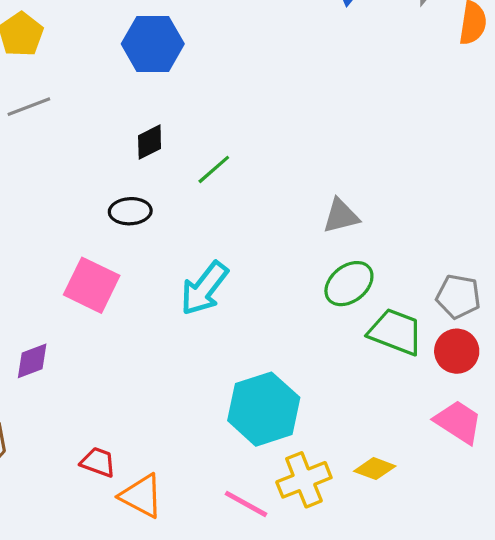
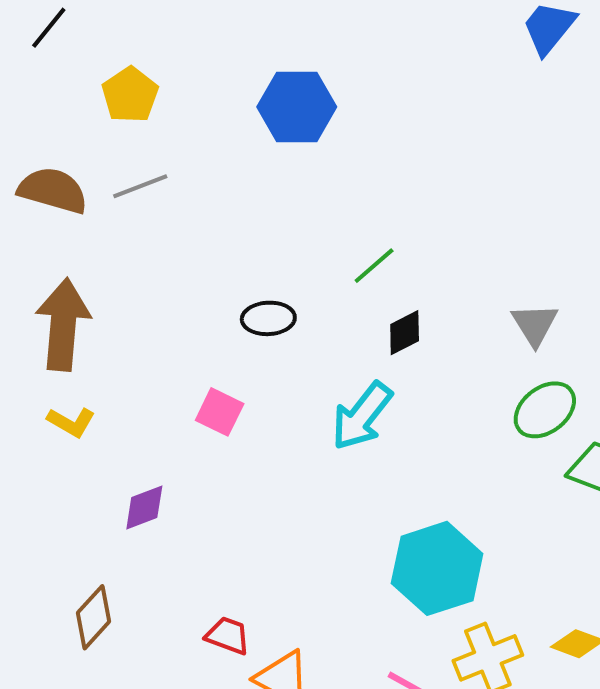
black diamond: (150, 142) -> (405, 333), moved
gray triangle: (341, 216) -> (535, 324), turned -48
pink square: (92, 285) -> (220, 412), size x0.7

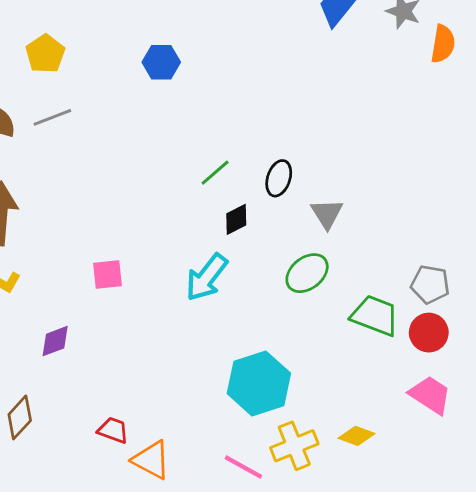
blue hexagon: (297, 107) -> (161, 62), size x0.7
black ellipse: (268, 318) -> (279, 178), moved, turned -68
green ellipse: (545, 410) -> (307, 273), moved
pink square: (220, 412) -> (107, 275), turned -32

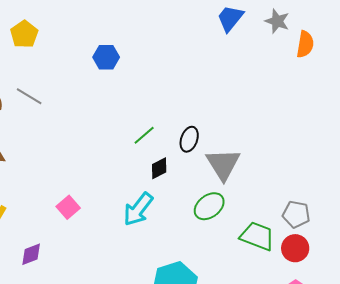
yellow pentagon: (45, 54) -> (24, 34), moved
gray line: (52, 117) -> (29, 96), turned 52
gray triangle: (327, 214) -> (223, 164), size x1.5
pink square: (107, 275) -> (68, 207), turned -35

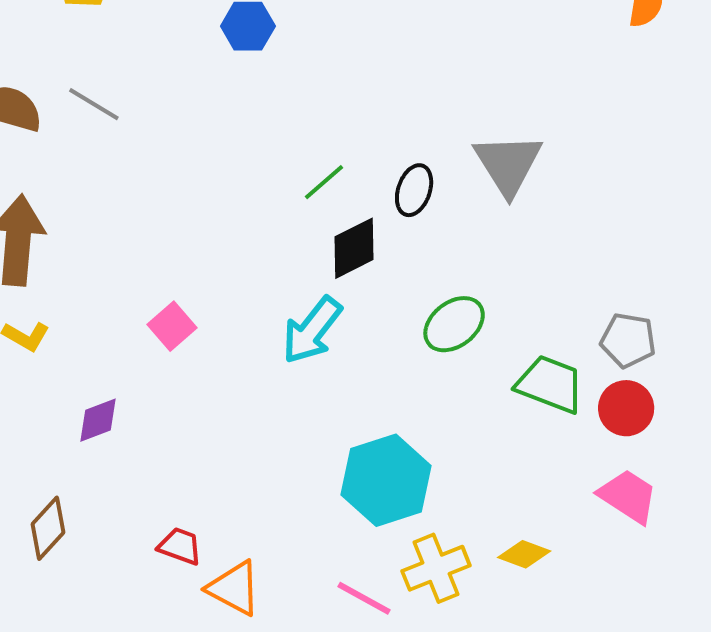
gray triangle: (223, 164) -> (508, 164), moved
black diamond: (159, 168) -> (354, 248), size x1.4

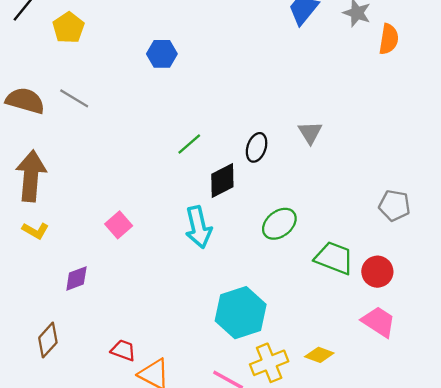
gray triangle: (508, 164) -> (310, 133), size x0.6
green line: (324, 182) -> (189, 144), moved
cyan arrow: (312, 330) -> (198, 227), turned -51
gray pentagon: (628, 340) -> (394, 206), moved

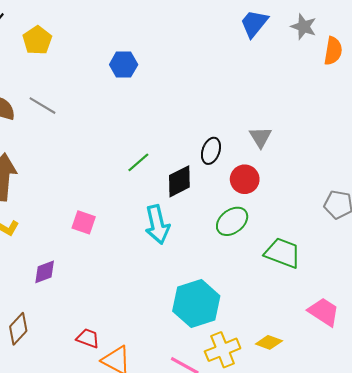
green line: (189, 144) -> (138, 162), moved
pink square: (119, 225) -> (84, 222), turned -30
red circle: (377, 272) -> (245, 179), moved

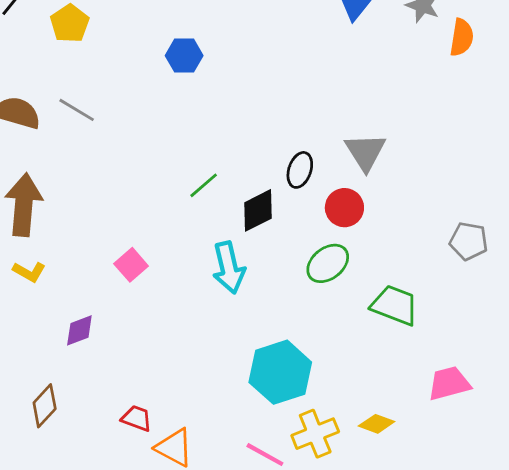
gray triangle: (260, 137) -> (365, 152), size x1.4
pink square: (84, 222) -> (131, 265), turned 30
pink trapezoid: (324, 312) -> (449, 383), turned -48

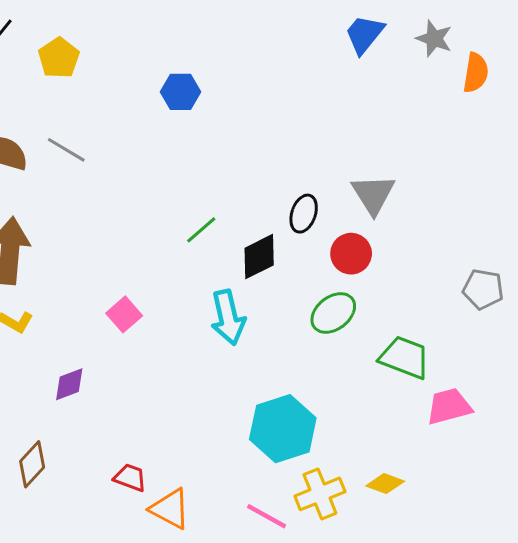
pink trapezoid: (449, 383) -> (449, 406), moved

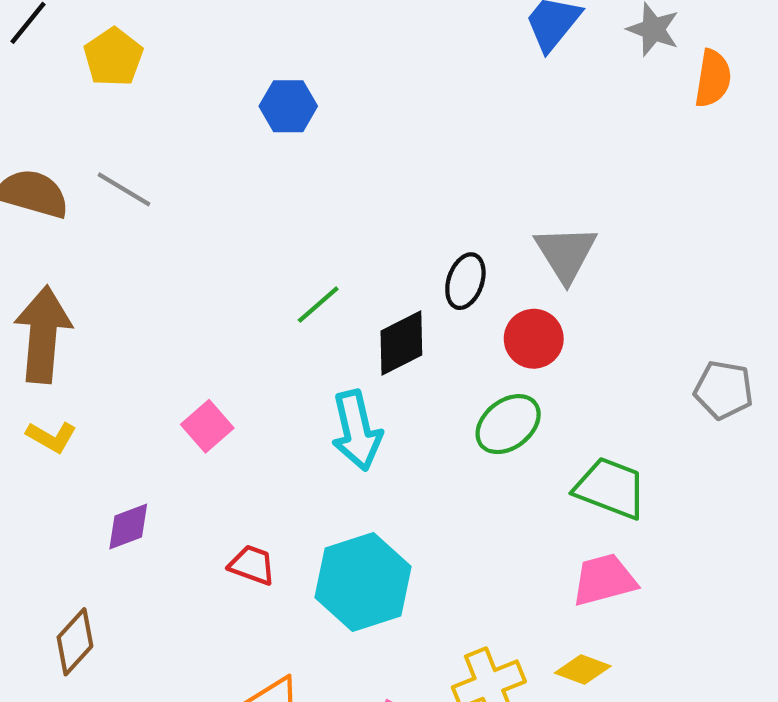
pink trapezoid: (449, 406) -> (604, 580), moved
cyan hexagon: (283, 429) -> (363, 582), moved
red trapezoid: (130, 478) -> (252, 565), moved

